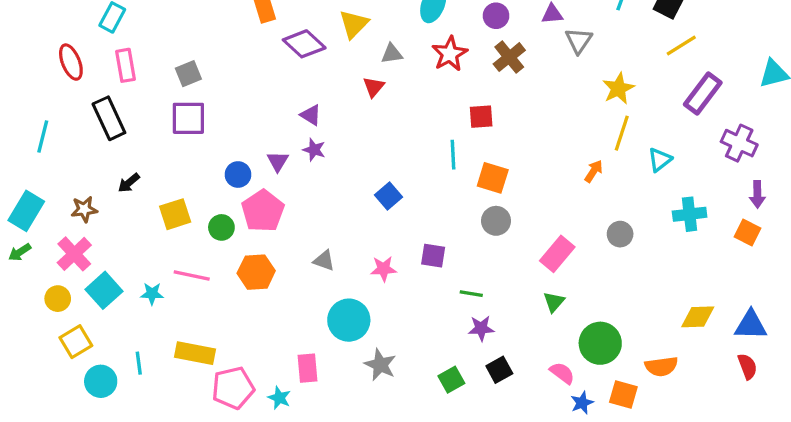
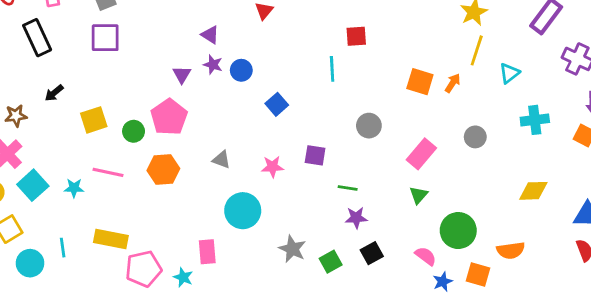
blue circle: (238, 175) -> (241, 70), moved
orange square: (493, 178) -> (420, 82), moved
yellow diamond: (698, 317) -> (533, 191), moved
gray star: (380, 365) -> (292, 249), moved

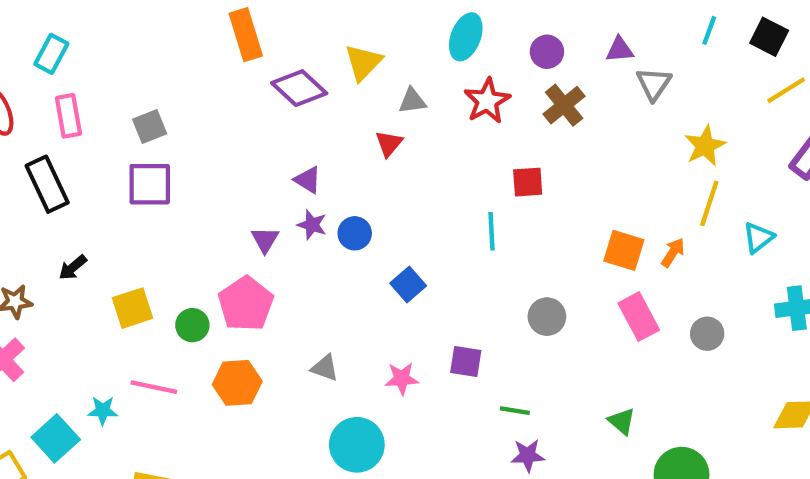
pink rectangle: (421, 154) -> (639, 317), moved, turned -68
cyan square: (33, 185) -> (56, 438), moved
green triangle: (419, 195) -> (622, 421), turned -30

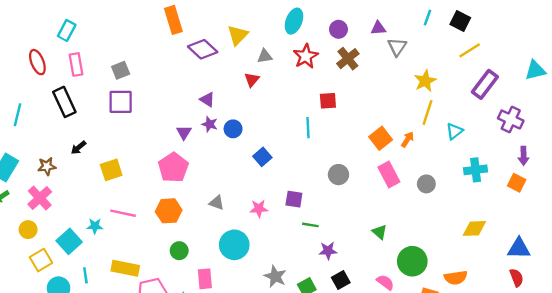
orange square: (624, 250) -> (381, 138), turned 35
green circle: (192, 325) -> (179, 251), moved
green line: (515, 411) -> (310, 225), moved

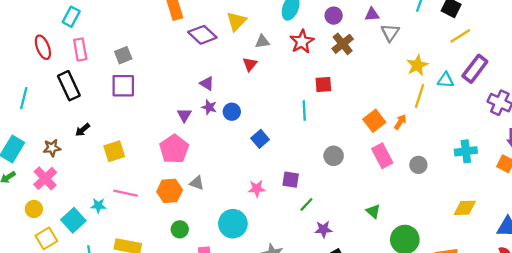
cyan triangle: (454, 131) -> (446, 80), moved, turned 42
gray triangle: (217, 203) -> (197, 183), moved
green line: (310, 225) -> (306, 204), turned -56

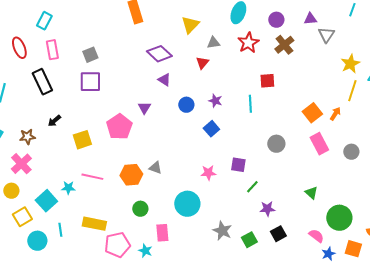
purple diamond: (202, 35) -> (159, 54), moved
purple star: (209, 107) -> (215, 101), moved
pink pentagon: (174, 149) -> (119, 127), moved

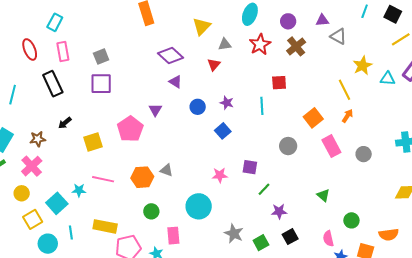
gray triangle: (326, 35) -> (338, 36), turned -36
yellow line: (352, 91) -> (344, 90), moved, turned -45
orange square: (312, 113) -> (313, 118), moved
green circle: (339, 218) -> (351, 220), size x0.6
pink semicircle: (316, 236) -> (328, 239), turned -140

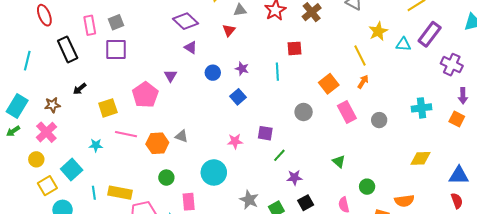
pink rectangle: (63, 51) -> (90, 25), moved
pink line: (103, 179) -> (126, 134), moved
cyan star: (79, 190) -> (96, 145), moved
cyan line: (71, 233) -> (94, 193), moved

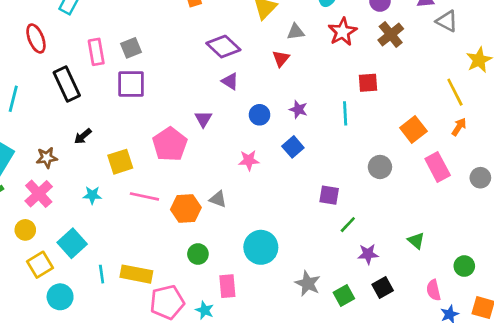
pink star: (235, 141) -> (249, 160), moved
cyan star: (96, 145) -> (92, 195), moved
green triangle: (339, 161) -> (416, 241), moved

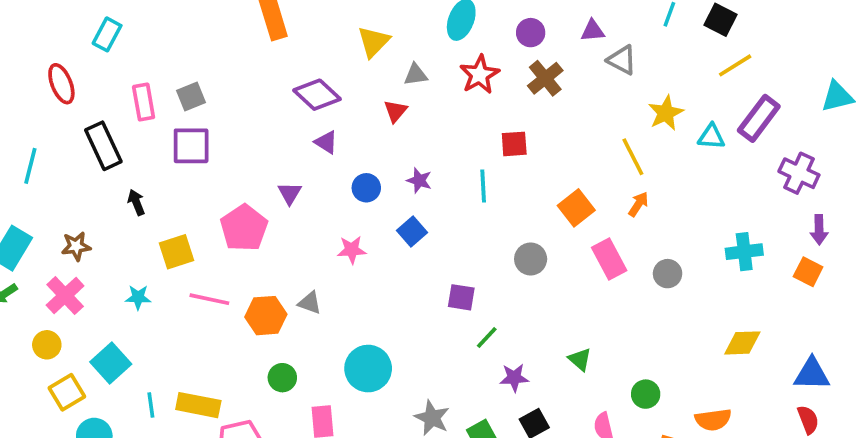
black arrow: (83, 136) -> (136, 202), moved, turned 108

